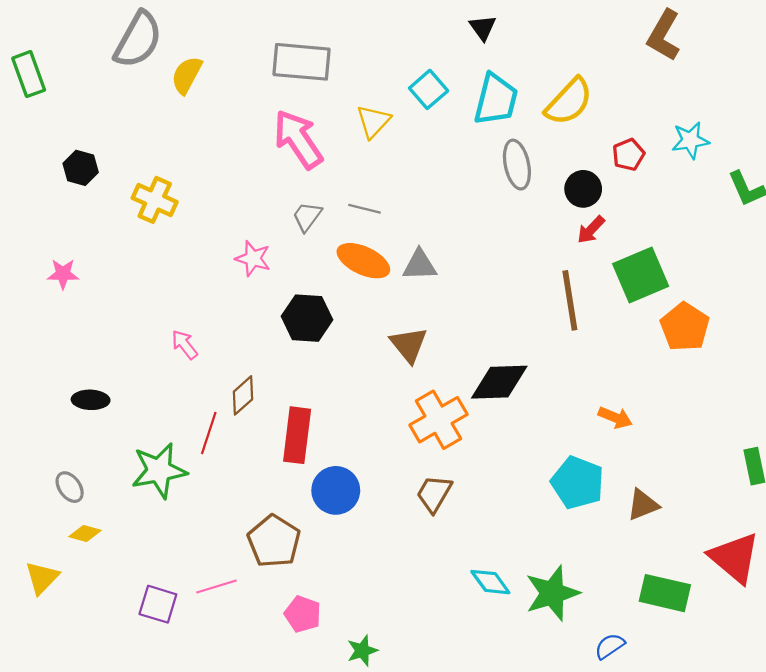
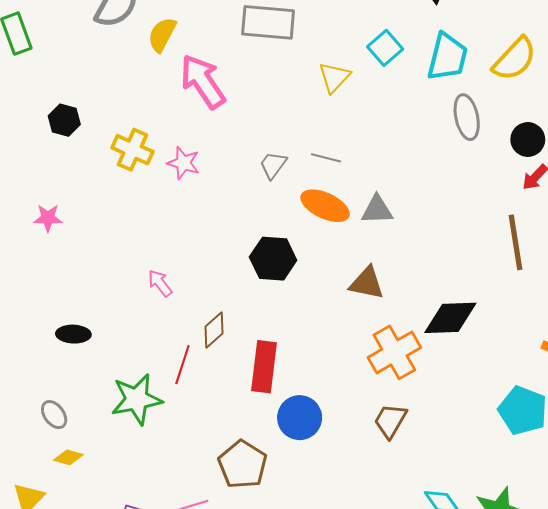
pink arrow: (298, 139) -> (203, 81), moved
pink star: (253, 258) -> (183, 163), moved
brown triangle: (409, 345) -> (367, 283), turned -39

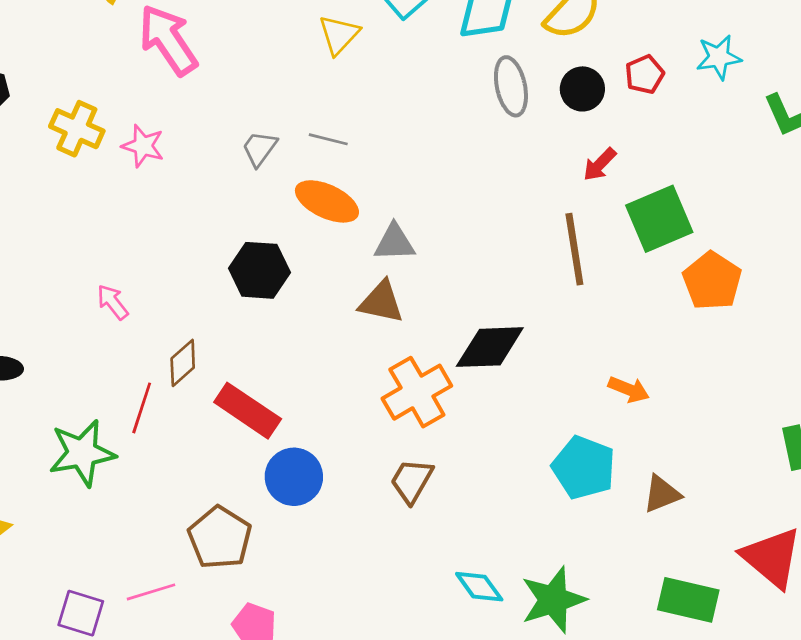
black circle: (528, 139) -> (582, 89), moved
gray triangle: (377, 210) -> (394, 243), moved
red rectangle: (264, 367) -> (248, 411), turned -63

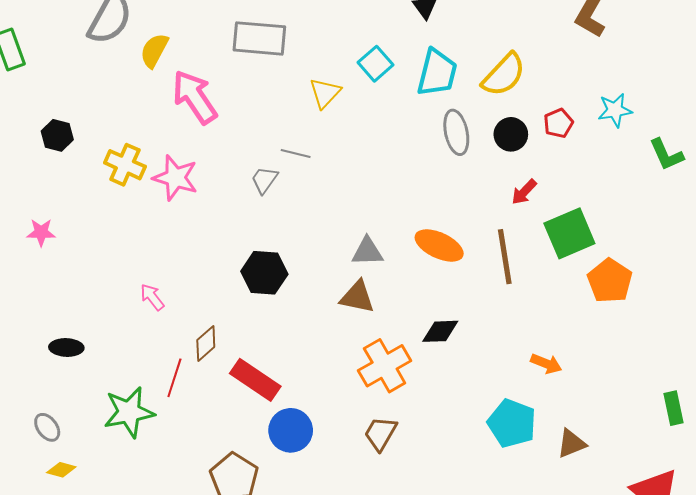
gray line: (328, 139) -> (296, 154), moved
pink star: (143, 146) -> (175, 178), size x1.4
orange ellipse: (327, 201) -> (439, 245), moved
black diamond: (490, 347) -> (440, 331), size x0.7

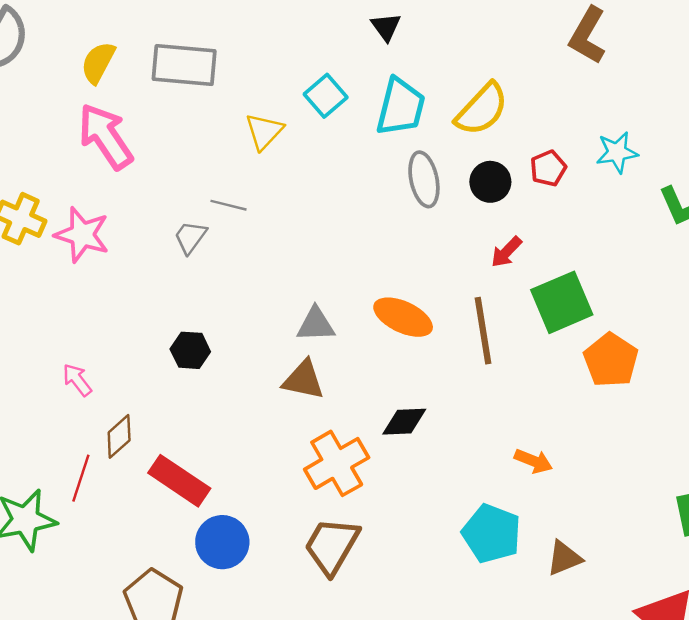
yellow semicircle: (154, 51) -> (98, 63), moved
black hexagon: (264, 273) -> (190, 350), size x0.7
pink arrow: (152, 297) -> (77, 380), moved
brown trapezoid: (381, 433) -> (332, 546), size x1.4

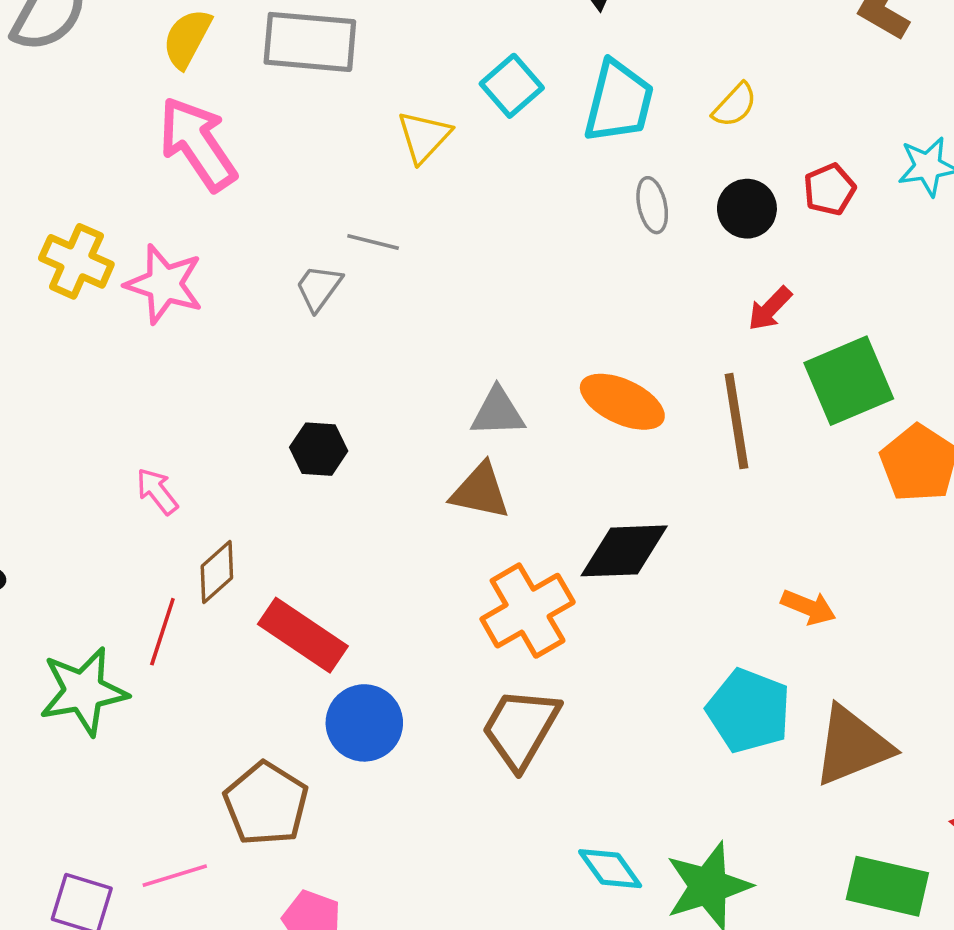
yellow semicircle: (482, 109) -> (735, 105), size x0.6
gray ellipse: (424, 179) -> (652, 205), size x0.7
black diamond: (404, 422) -> (624, 551), size x1.4
brown triangle: (564, 558) -> (852, 746), size x1.6

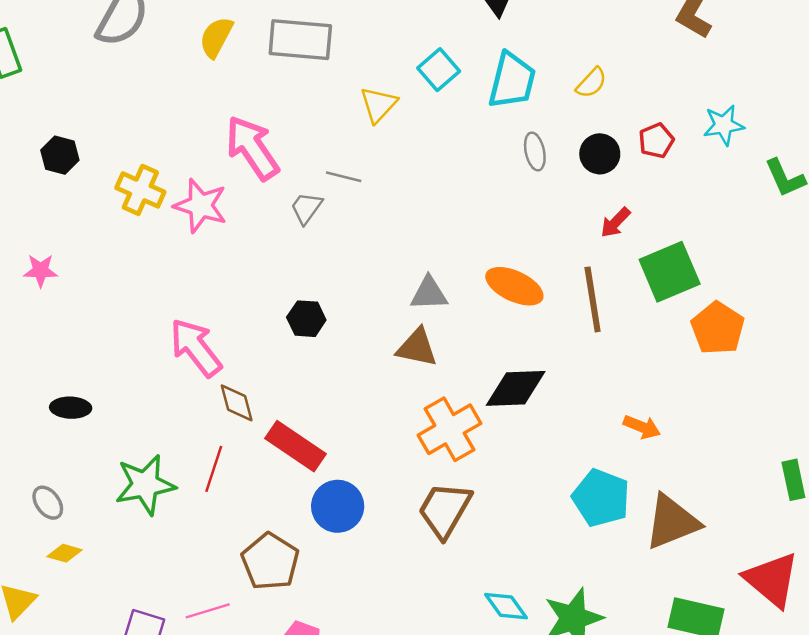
pink arrow: (198, 144) -> (252, 148), moved
pink arrow: (157, 491) -> (196, 348), size x1.8
brown diamond: (217, 572) -> (237, 403), turned -63
red line: (162, 632) -> (214, 469), moved

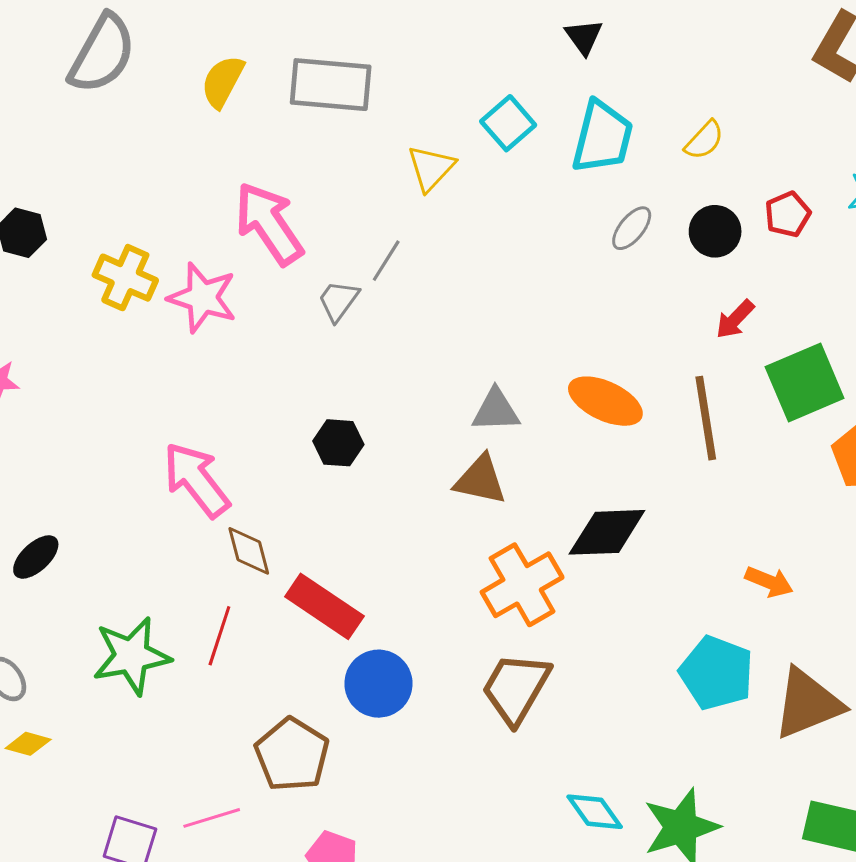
gray ellipse: (535, 151) -> (632, 228), turned 51
gray line: (344, 177) -> (386, 261), turned -72
black ellipse: (71, 408) -> (36, 557), turned -45

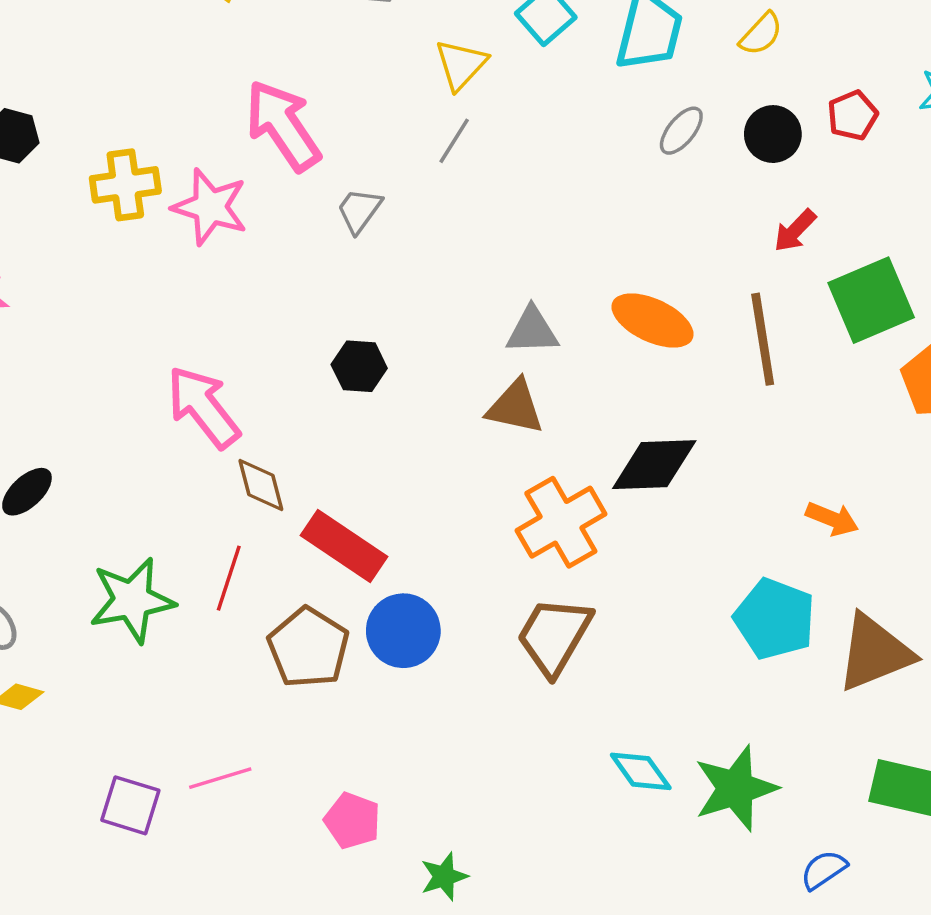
gray line: (386, 261) -> (454, 141), moved
yellow cross: (125, 278) -> (125, 185), turned -32
brown pentagon: (292, 755) -> (308, 648), moved

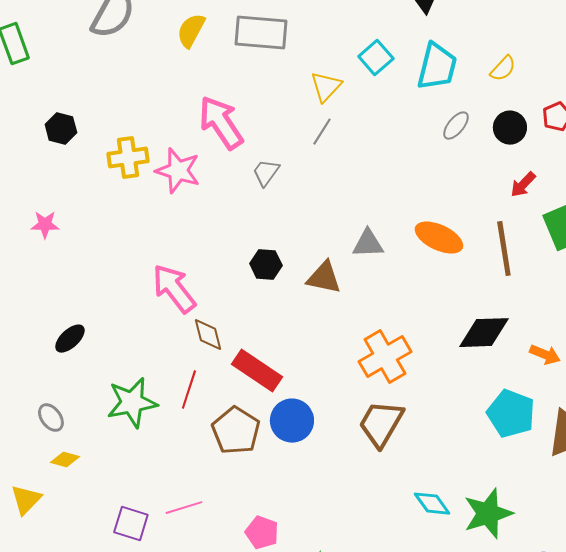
brown triangle: (515, 407) -> (324, 278), moved
black diamond: (654, 465) -> (484, 333), moved

